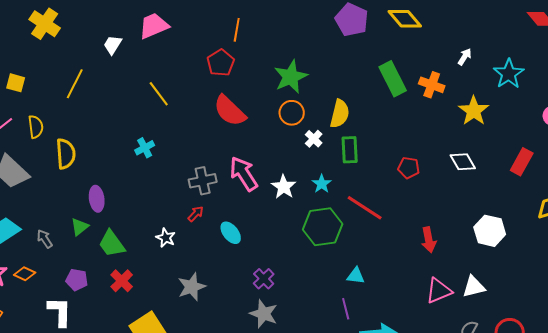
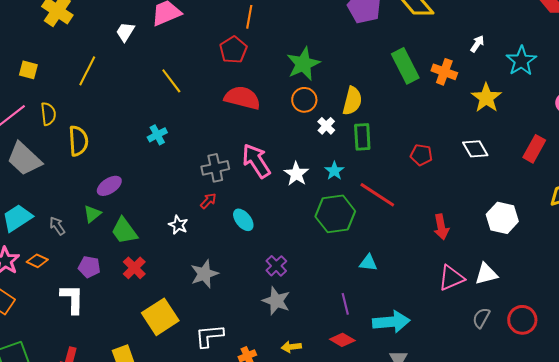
red semicircle: (230, 111) -> (242, 98), turned 150
purple ellipse: (97, 199) -> (109, 186), turned 65
purple line: (346, 309) -> (345, 304), moved

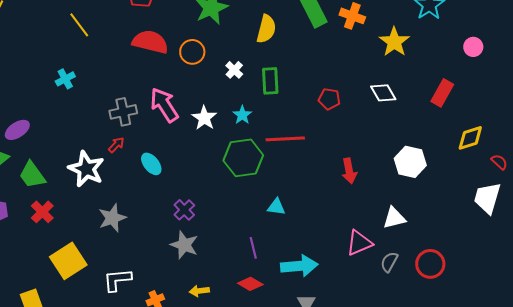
orange circle: (304, 100) -> (192, 52), moved
yellow semicircle: (352, 101) -> (266, 29), moved
red line: (377, 195) -> (285, 139), turned -36
white star: (178, 225) -> (86, 169), size x1.8
pink triangle: (451, 278) -> (359, 243), moved

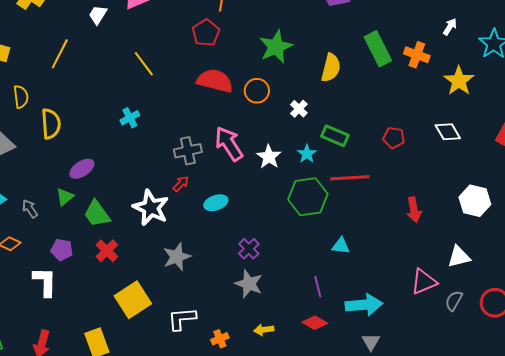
green rectangle: (270, 81) -> (335, 136), moved, turned -64
cyan ellipse: (151, 164) -> (216, 203), turned -70

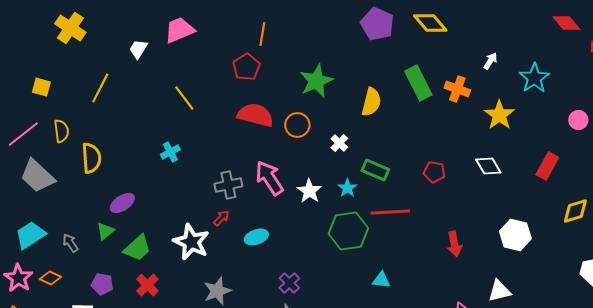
green trapezoid: (97, 214) -> (137, 248), turned -96

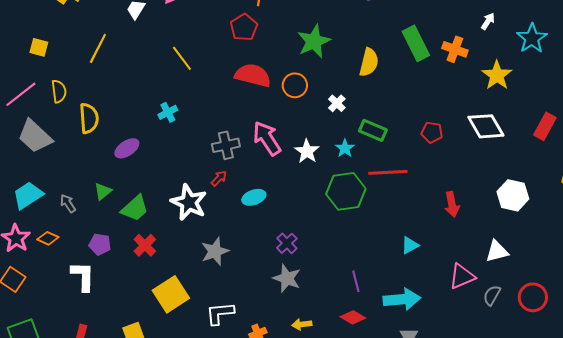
white diamond: (488, 166) -> (486, 126), size x1.4
purple ellipse: (122, 203) -> (127, 148), moved
cyan triangle: (381, 280) -> (410, 245), moved, turned -36

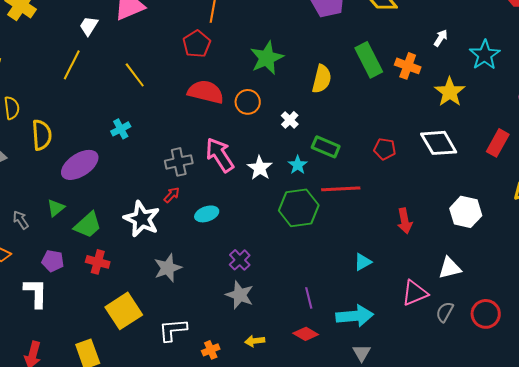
yellow line: (98, 48) -> (72, 65), moved
purple ellipse: (127, 148) -> (80, 165), size x1.5
red cross: (145, 245) -> (98, 262), turned -30

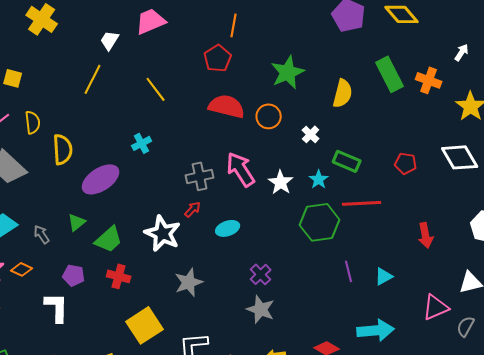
purple line: (309, 298) -> (349, 271), moved

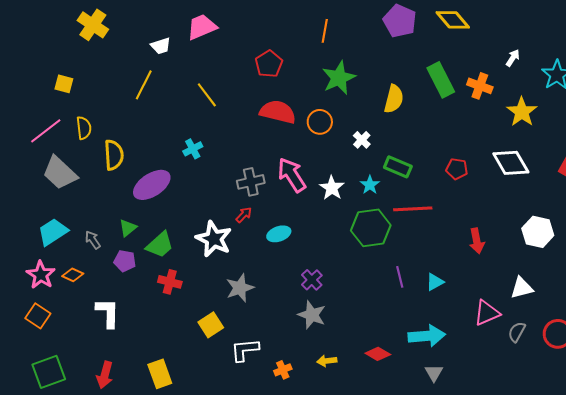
orange line: (234, 25) -> (325, 31), moved
white trapezoid: (110, 40) -> (161, 46), turned -140
purple pentagon: (74, 275) -> (125, 261), moved
yellow square: (145, 325) -> (211, 325), moved, size x0.7

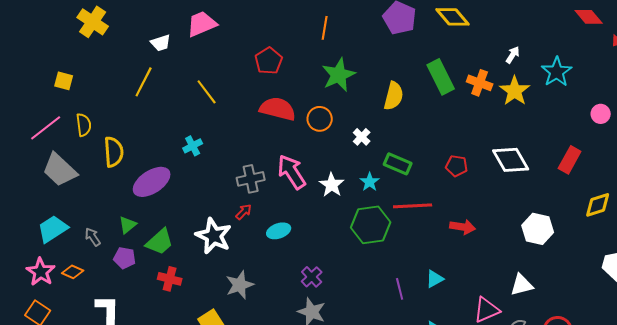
yellow star: (522, 112) -> (515, 91), moved
red arrow: (477, 241) -> (463, 227), moved, turned -70
purple line: (400, 277) -> (400, 289), moved

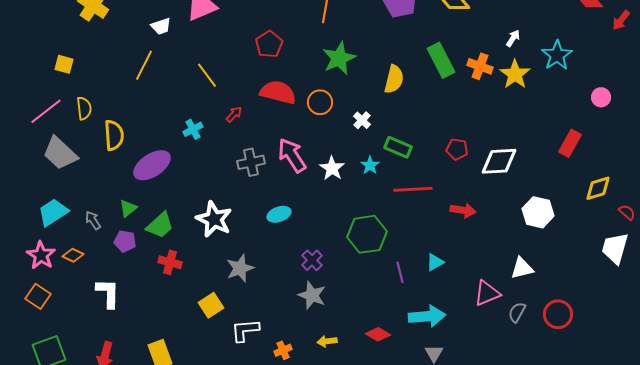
white diamond: (511, 160) -> (499, 161), moved, turned -63
red arrow: (244, 212) -> (234, 114), moved
green hexagon: (371, 225) -> (367, 234), moved

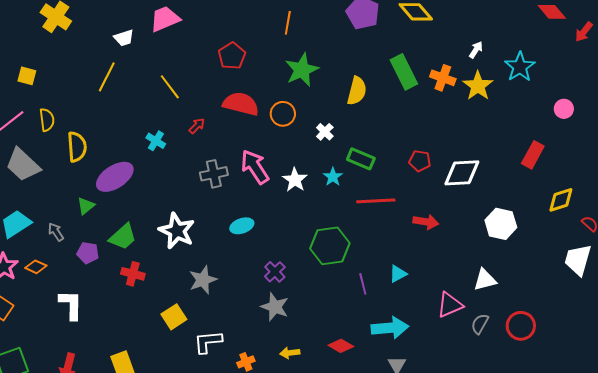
cyan cross: (193, 129) -> (156, 141), turned -30
green triangle: (128, 208) -> (86, 206), moved

